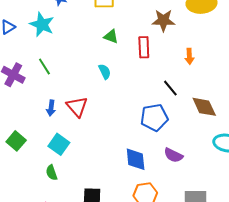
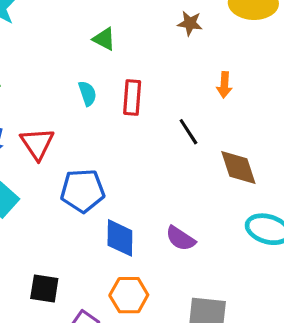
brown star: (163, 20) -> (190, 23), size x0.7
red rectangle: (144, 47) -> (132, 97), moved
blue pentagon: (154, 117) -> (83, 191), moved

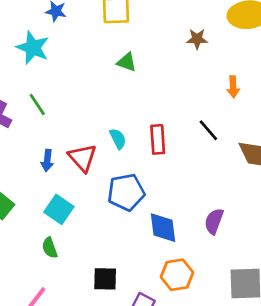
cyan semicircle: (87, 93) -> (118, 139), moved
red rectangle: (132, 97) -> (158, 139), moved
purple semicircle: (181, 239) -> (214, 221), turned 85

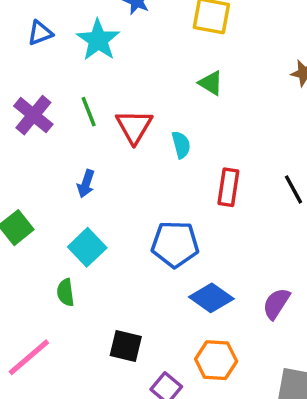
cyan semicircle: (118, 139) -> (181, 145), moved
red triangle: (82, 158) -> (134, 126), moved
blue diamond: (163, 228) -> (211, 298), turned -60

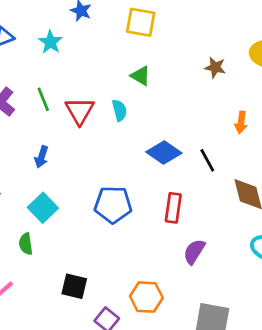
cyan star: (98, 40) -> (50, 42), size x0.7
cyan semicircle: (181, 145) -> (119, 110), moved
red rectangle: (228, 187) -> (173, 208), moved
blue diamond: (211, 298) -> (164, 153), moved

